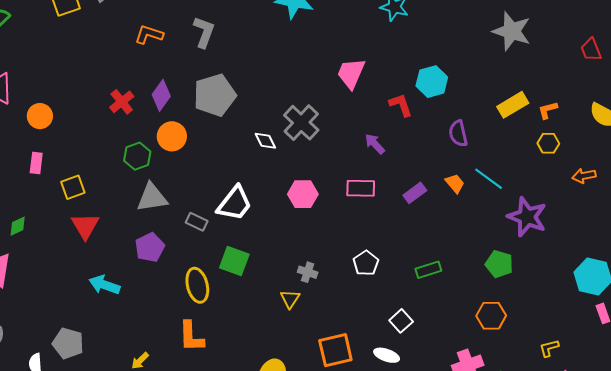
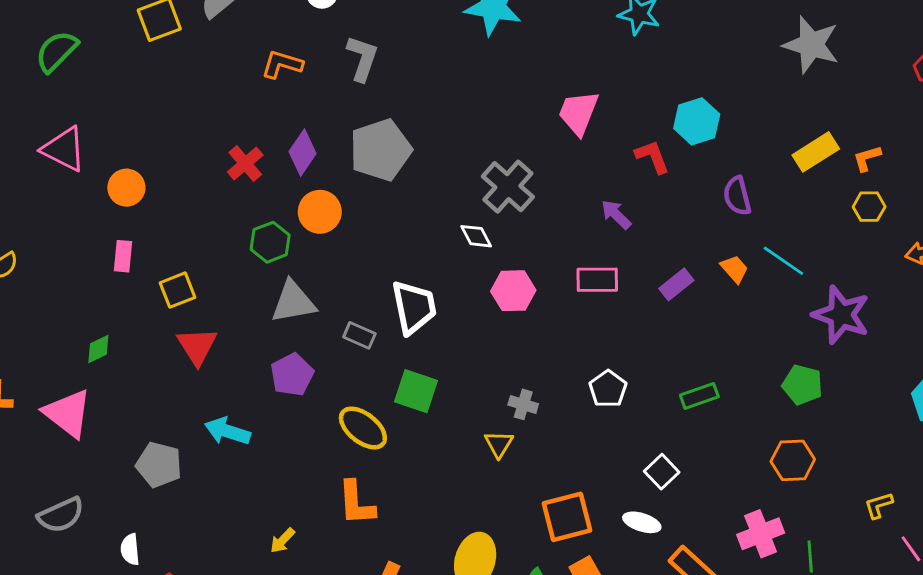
white diamond: (265, 141) -> (476, 236), moved
white trapezoid: (235, 203) -> (414, 307), turned -48
yellow ellipse: (197, 285) -> (363, 428), turned -36
gray pentagon: (68, 343) -> (159, 465), moved

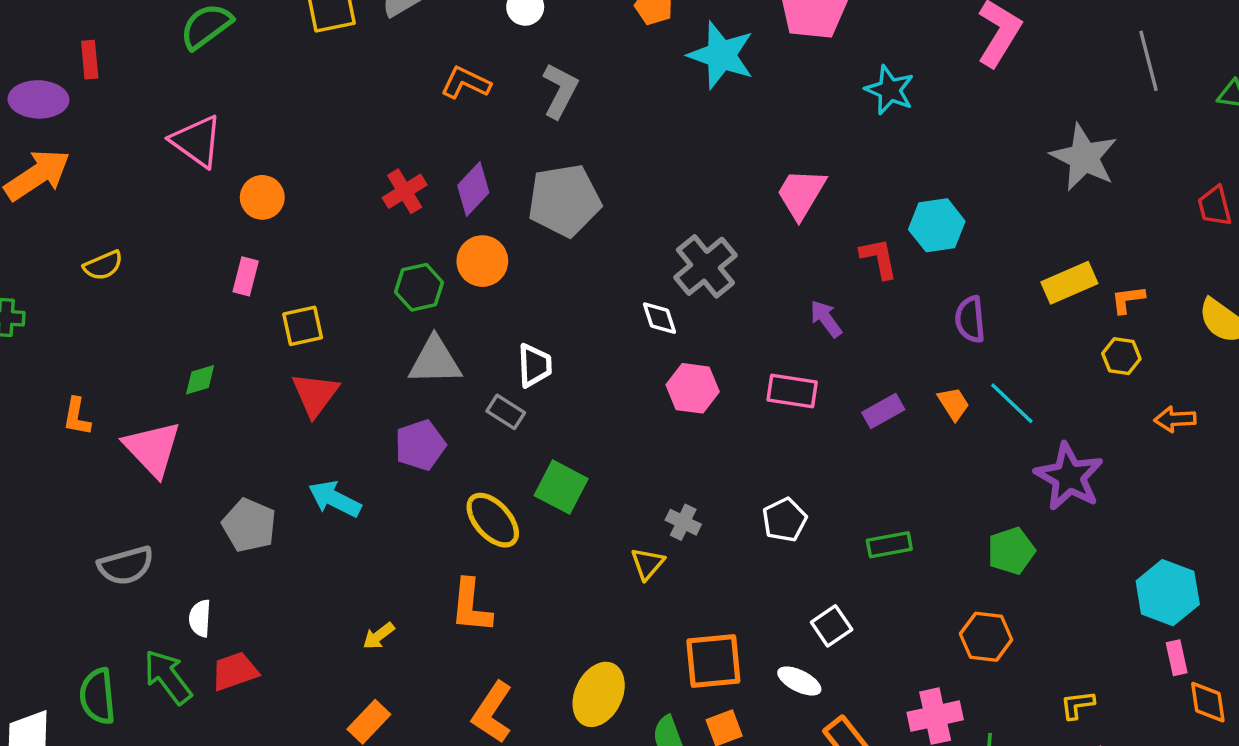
white trapezoid: (414, 307) -> (535, 365), moved, size x0.7
green pentagon: (802, 385) -> (1011, 551), turned 30

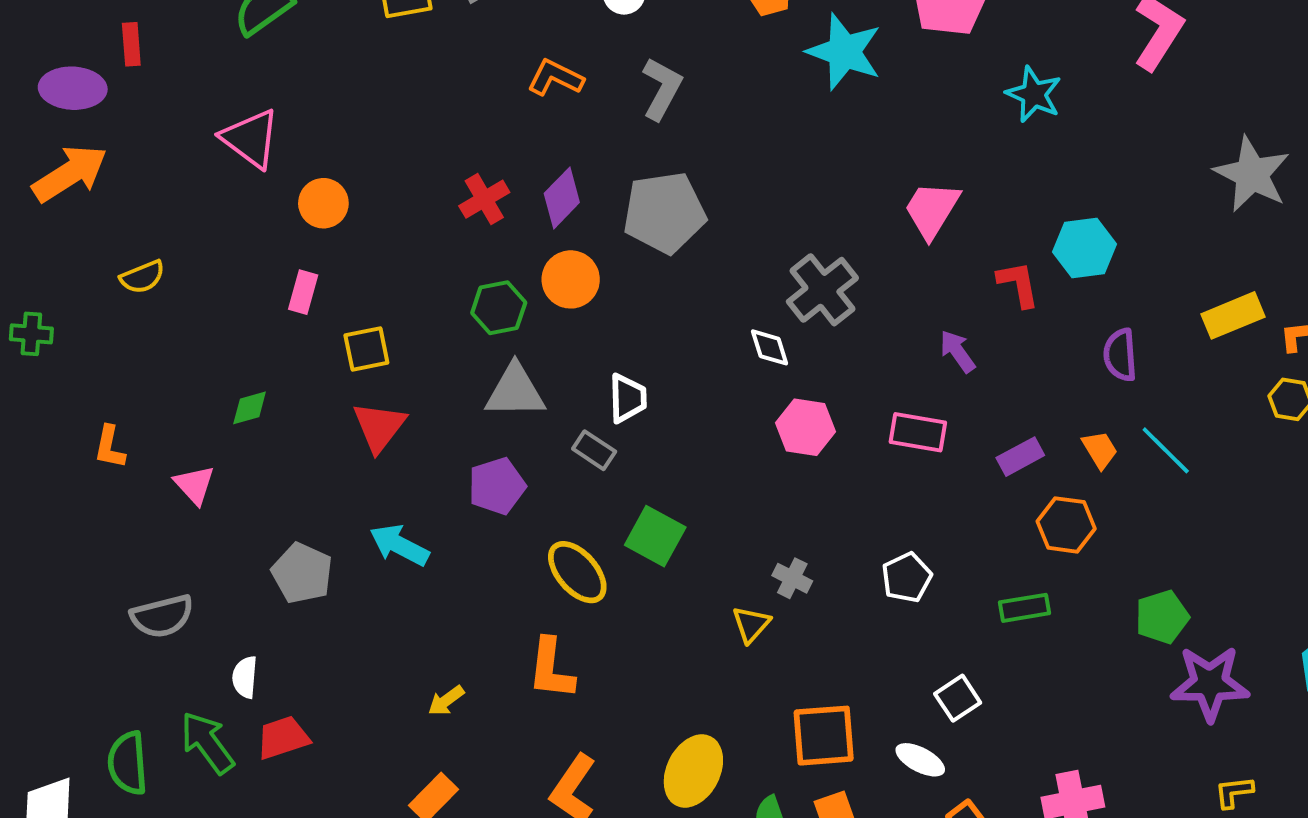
pink triangle: (152, 449) -> (195, 485), size x0.6
purple star: (1069, 477) -> (1210, 683), moved, turned -30
orange hexagon: (986, 637) -> (1066, 525), moved

